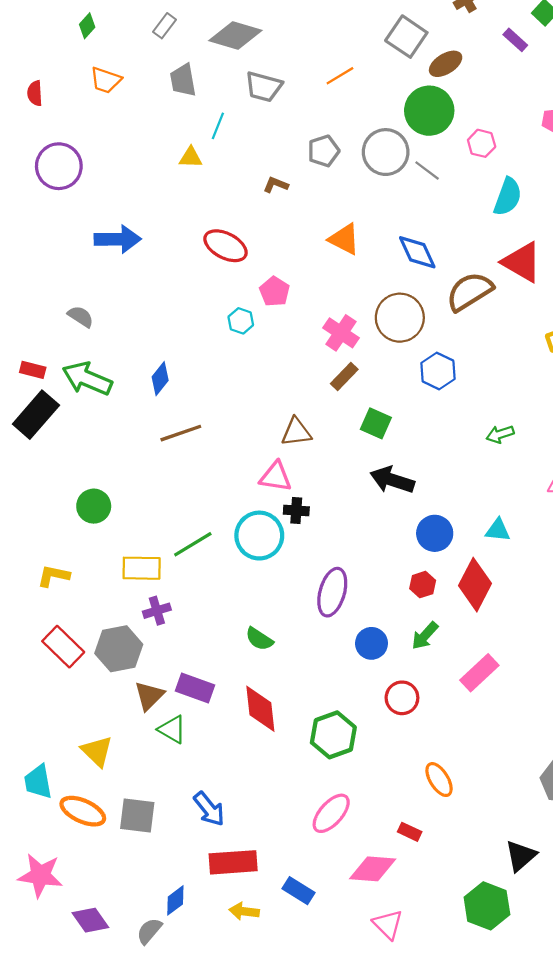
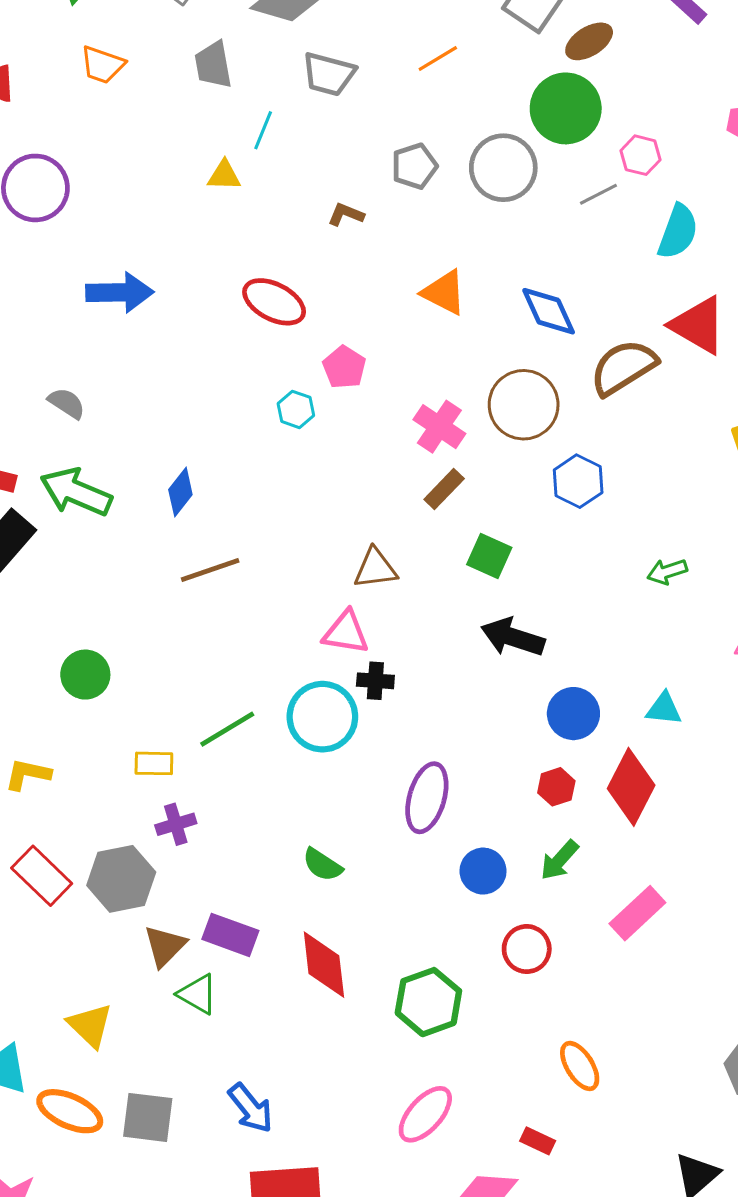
gray line: (427, 171) -> (598, 194), moved, turned -64
yellow rectangle: (142, 568) -> (154, 763), size x0.7

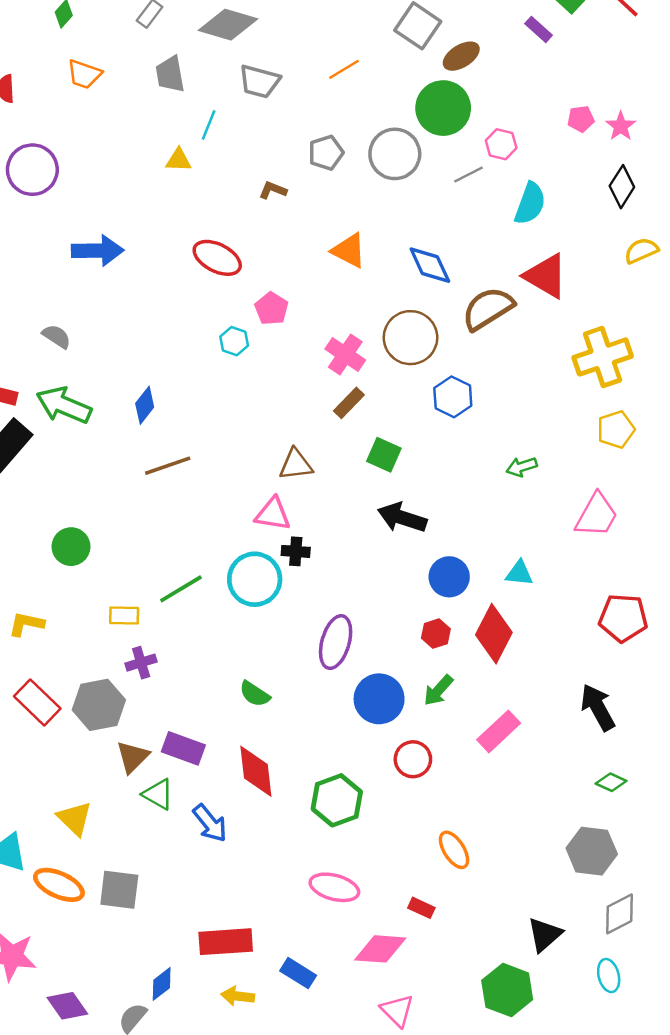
blue circle: (483, 871) -> (379, 699), size x1.4
blue arrow: (251, 1108) -> (210, 823), moved
pink ellipse: (425, 1114) -> (334, 887), turned 63

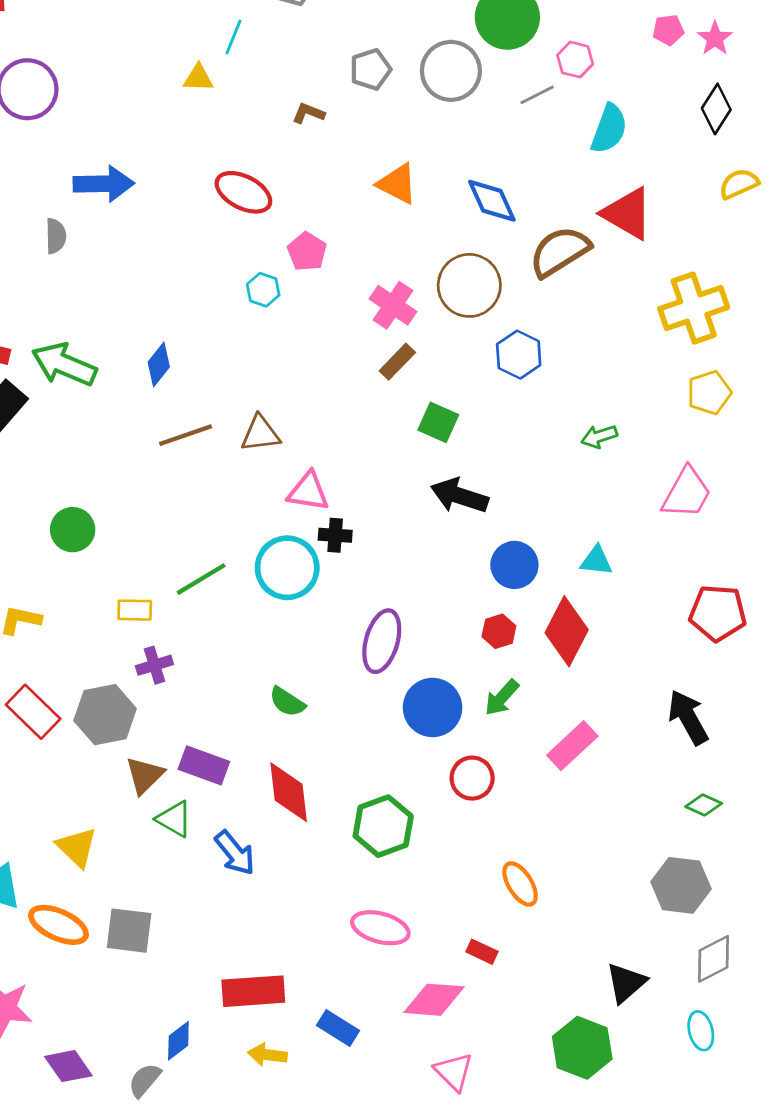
gray semicircle: (56, 336) -> (56, 236), moved, turned 56
brown triangle: (296, 464) -> (260, 434), moved

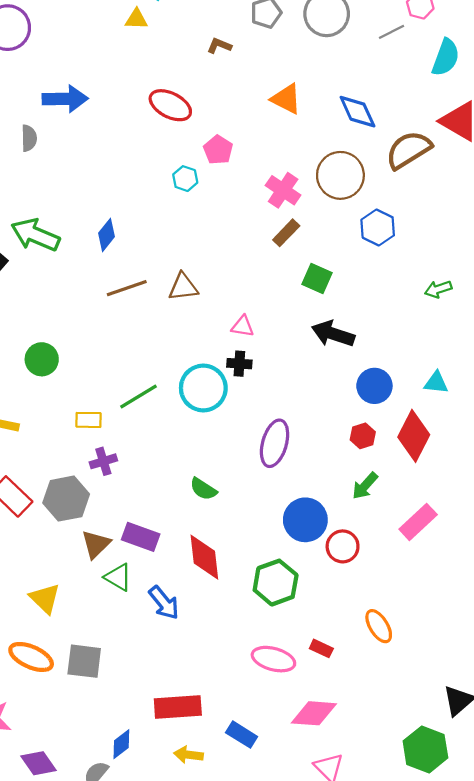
pink triangle: (308, 492) -> (243, 326), moved, size x0.7
blue circle: (433, 708) -> (305, 520), moved
red rectangle: (482, 952) -> (321, 648), moved

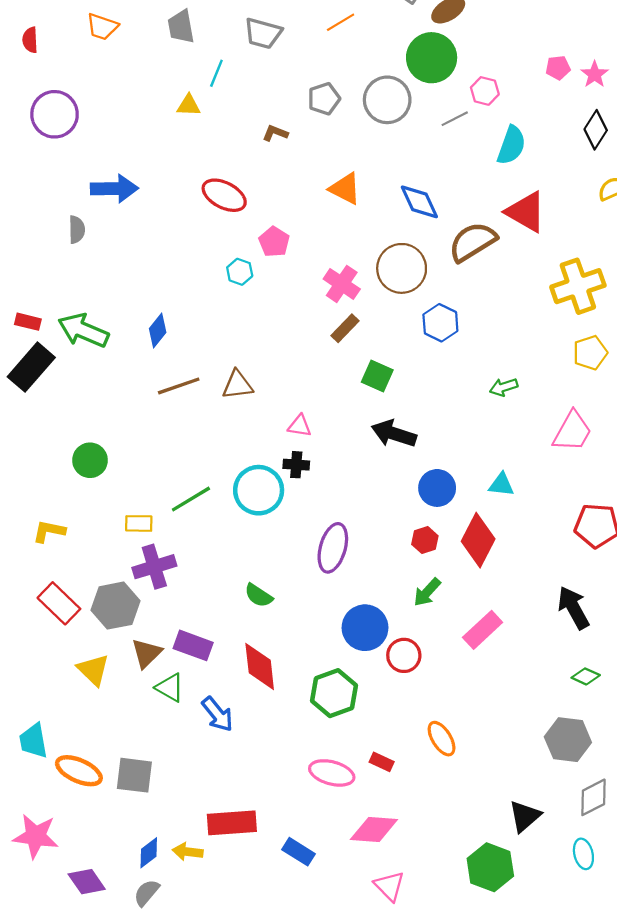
purple cross: (103, 461) -> (154, 567), size x1.5
yellow triangle: (45, 598) -> (93, 670), moved
blue diamond: (121, 744) -> (149, 853), moved
yellow arrow: (188, 755) -> (188, 852), moved

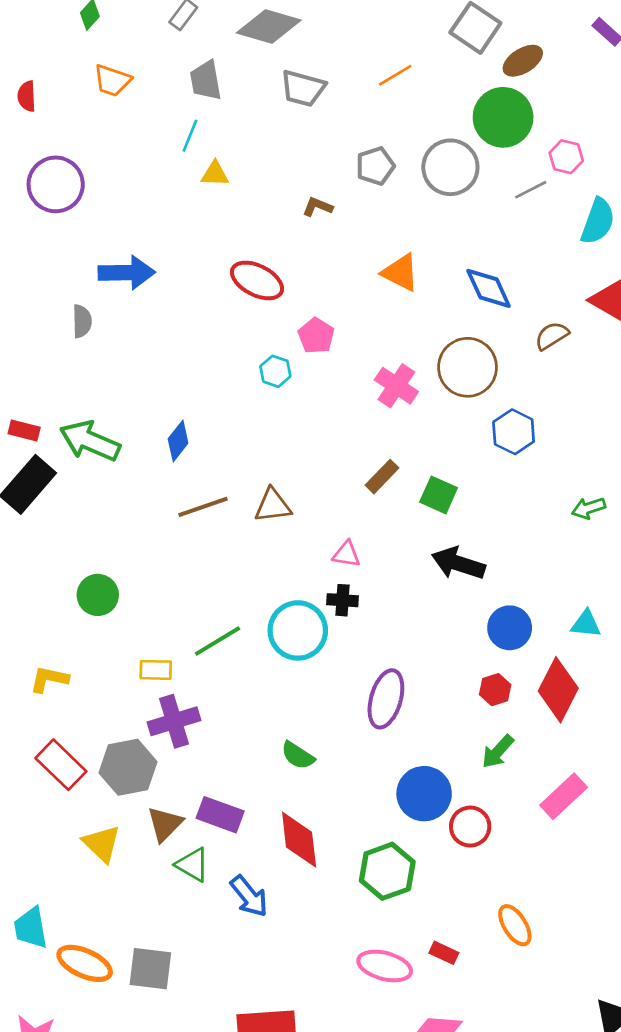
cyan line: (216, 73) -> (190, 136), moved
brown semicircle: (473, 242) -> (552, 336), size x0.6
brown rectangle: (345, 328) -> (382, 477), moved

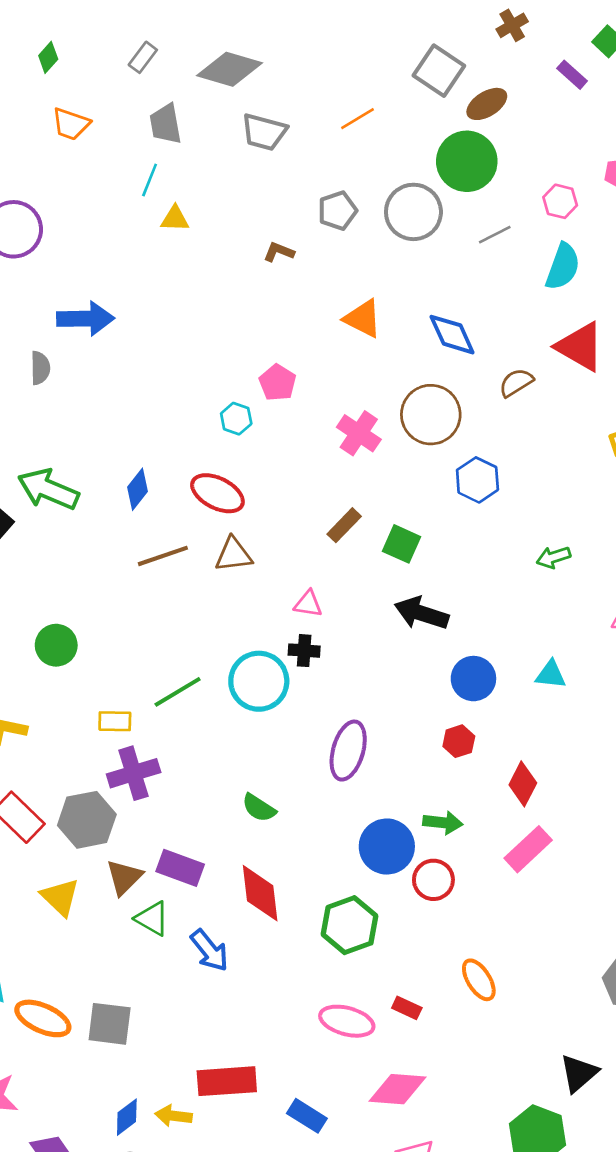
pink hexagon: (566, 157) -> (560, 201), moved
red ellipse: (257, 280) -> (217, 493), moved
red diamond: (558, 690) -> (523, 784), moved, size x0.7
green arrow: (498, 752) -> (443, 823), moved, turned -126

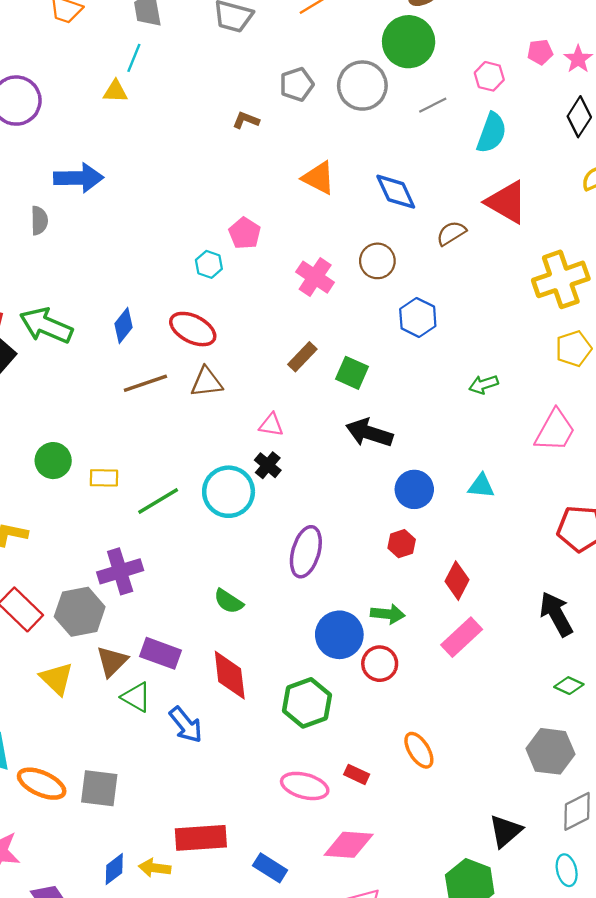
yellow triangle: (175, 219) -> (115, 91), moved
brown circle: (431, 415) -> (377, 261), size x0.7
black cross: (304, 651) -> (268, 465), turned 36
yellow rectangle: (115, 721) -> (104, 478), moved

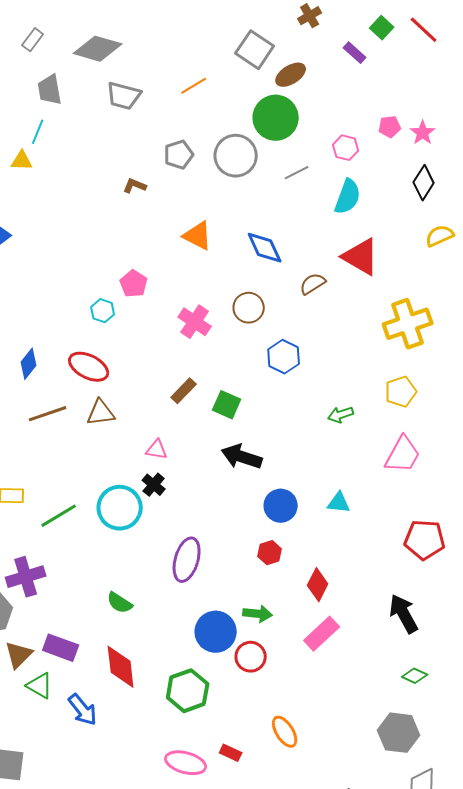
yellow pentagon: (574, 349) -> (401, 392), moved

